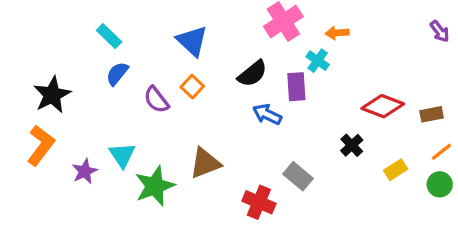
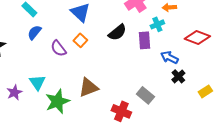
cyan cross: (318, 61) -> (157, 24), turned 32
red diamond: (383, 106) -> (197, 37), moved
blue arrow: (267, 114) -> (169, 57), moved

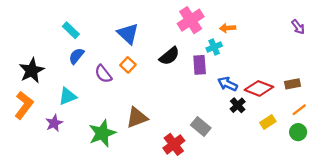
red diamond: (197, 37) -> (259, 88), moved
cyan triangle: (37, 82) -> (67, 96), moved, turned 42
red cross: (121, 111) -> (174, 144), turned 30

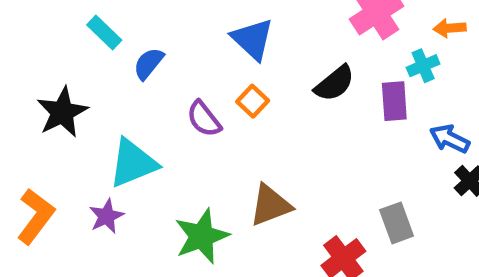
cyan rectangle: (71, 30) -> (104, 32), moved
blue semicircle: (76, 56) -> (149, 63), moved
cyan triangle: (67, 96) -> (133, 163), size x1.4
orange L-shape: (24, 105) -> (36, 216), moved
gray rectangle: (201, 127) -> (397, 223), turned 30

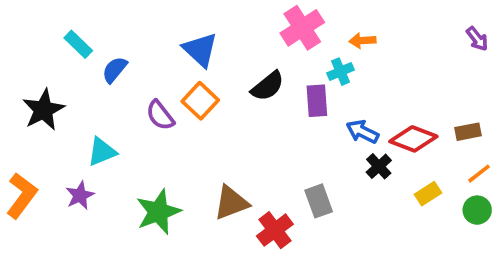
orange square: (253, 101) -> (200, 101), size x1.4
cyan triangle: (133, 163) -> (102, 152), size x0.7
brown triangle: (270, 205) -> (231, 203), moved

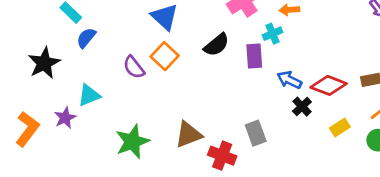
blue semicircle: (115, 70) -> (86, 38), moved
purple star: (80, 195) -> (65, 118), moved
red cross: (275, 230) -> (222, 156), turned -32

